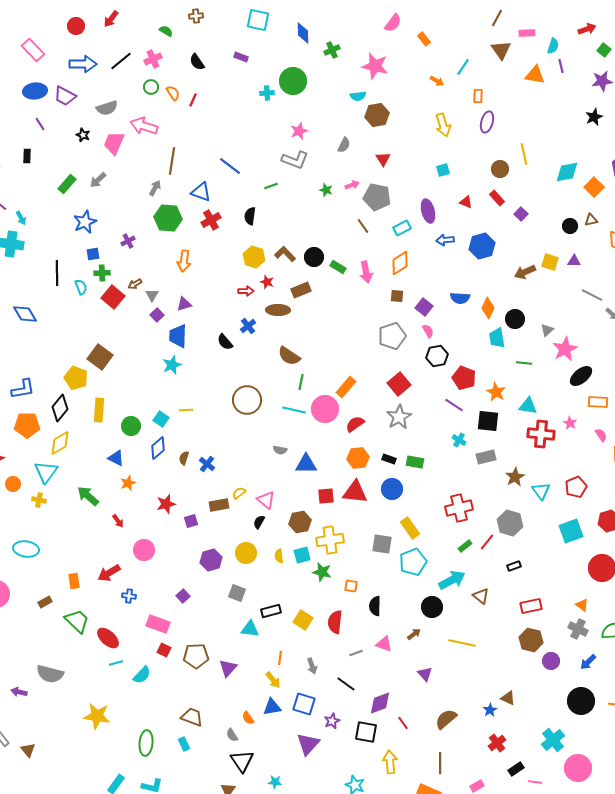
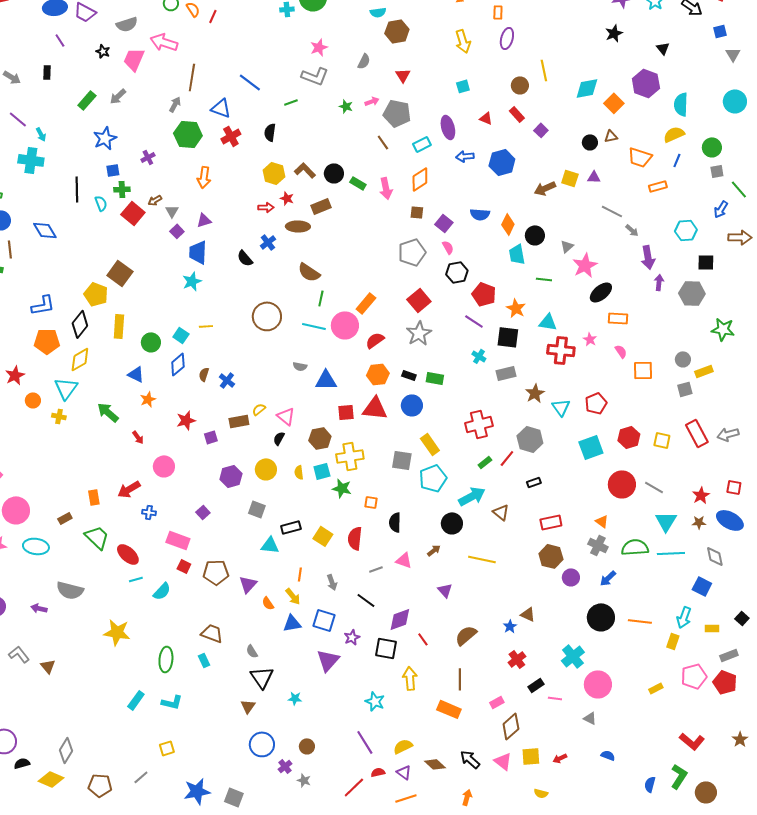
cyan ellipse: (26, 549) -> (36, 546), moved
orange semicircle: (248, 718) -> (268, 603), moved

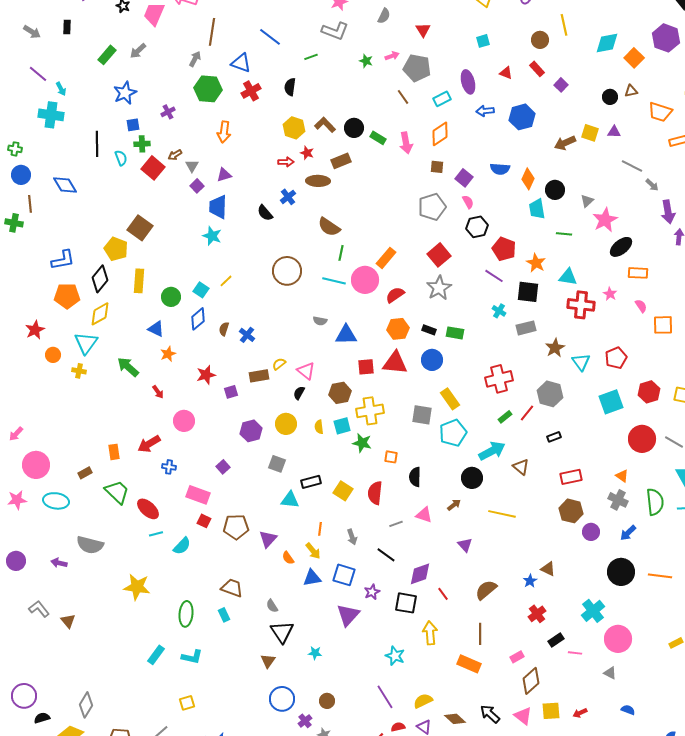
cyan star: (192, 281) -> (212, 236), turned -30
yellow line: (206, 326) -> (226, 281), turned -40
green semicircle: (635, 547) -> (655, 502), turned 88

